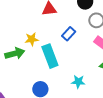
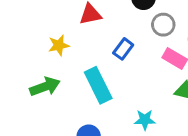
yellow star: (32, 39) -> (59, 45), moved

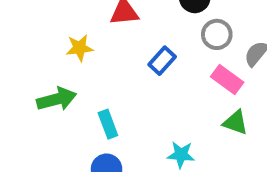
cyan rectangle: (98, 85) -> (108, 124), moved, size x0.6

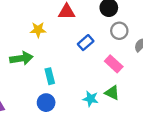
pink rectangle: (227, 79) -> (114, 64), moved
green triangle: (236, 123) -> (112, 93), moved

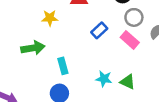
pink rectangle: (114, 64) -> (130, 40), moved
cyan star: (91, 99) -> (104, 79), moved

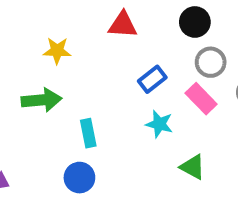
yellow star: (50, 18) -> (57, 51), moved
cyan star: (104, 79) -> (159, 124), moved

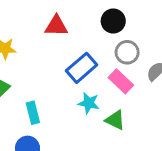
blue rectangle: (152, 79) -> (82, 68), size x1.4
green triangle: (193, 167) -> (115, 120), moved

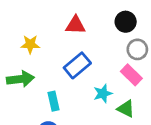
blue rectangle: (82, 68) -> (77, 65), moved
cyan star: (89, 103) -> (103, 93), turned -30

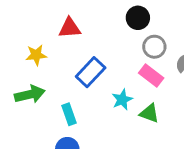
red triangle: (75, 25) -> (70, 28), moved

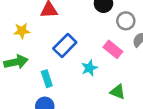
gray circle: (154, 47) -> (126, 21), moved
green triangle: (149, 113) -> (118, 92), moved

